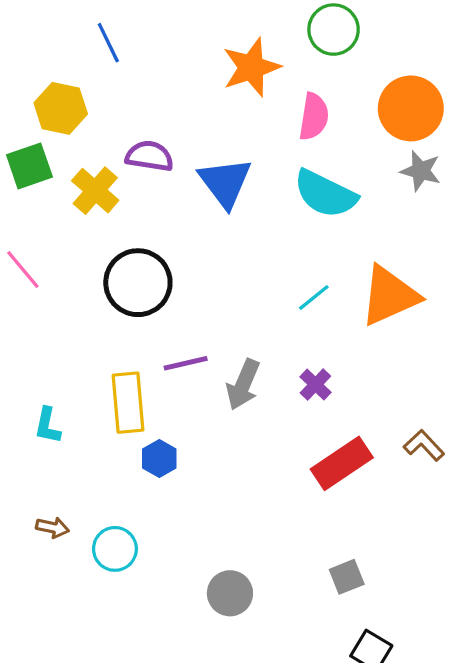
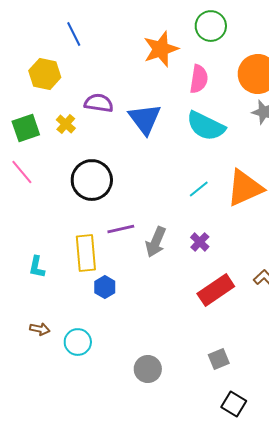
green square: (29, 166) -> (26, 128), moved
yellow cross: (95, 191) -> (66, 124), size x0.7

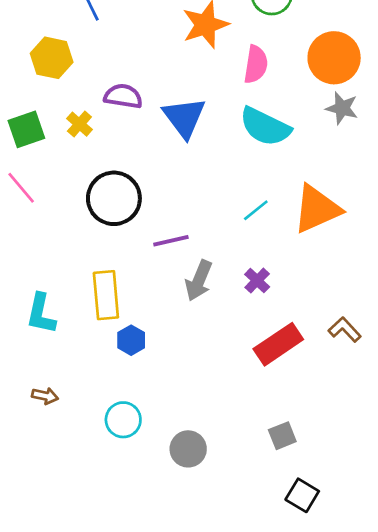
purple line: (121, 229) -> (171, 241), moved
cyan L-shape: (37, 267) -> (41, 314), size x1.4
cyan circle: (78, 342) -> (123, 420), moved

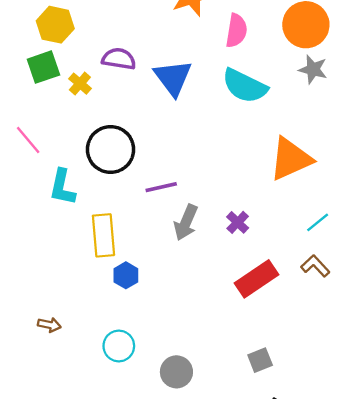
green square: (26, 129) -> (43, 67), moved
cyan line: (256, 210) -> (318, 222), moved
cyan L-shape: (41, 314) -> (62, 187), moved

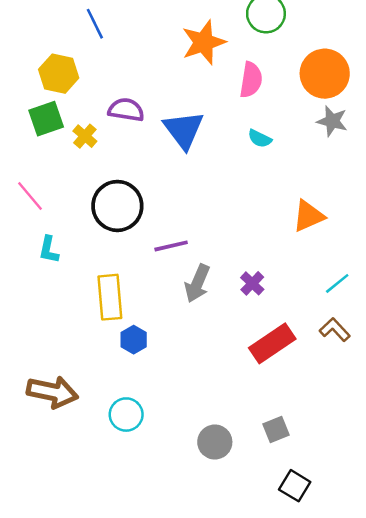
cyan semicircle: (245, 86) -> (260, 139), size x0.5
orange triangle: (291, 159) -> (308, 216), size x0.7
cyan L-shape: (62, 187) -> (49, 250), moved, size x0.7
brown arrow: (49, 325) -> (52, 392), size x2.0
gray circle: (176, 372) -> (215, 442), moved

